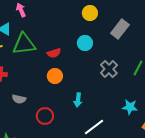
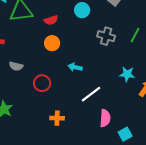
gray cross: (109, 69) -> (106, 36), turned -30
cyan arrow: (78, 100) -> (75, 67), turned 96

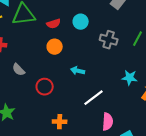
cyan circle: (82, 10) -> (81, 22), moved
gray semicircle: (16, 66) -> (19, 70), turned 32

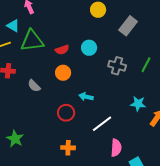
gray semicircle: (19, 70) -> (34, 86), moved
red circle: (45, 87) -> (66, 113), moved

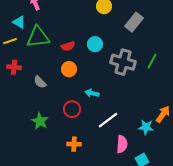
gray cross: (117, 66) -> (123, 62), size x1.4
cyan star: (138, 104) -> (146, 127), moved
green star: (15, 139) -> (40, 121), moved

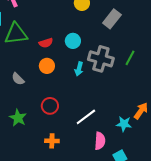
cyan arrow: (92, 93) -> (79, 69), moved, turned -88

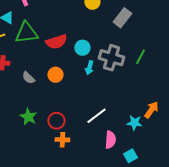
cyan circle: (73, 41) -> (82, 48), moved
red semicircle: (46, 43) -> (56, 42), size x1.5
orange circle: (47, 66) -> (55, 75), moved
red circle: (50, 106) -> (56, 121), moved

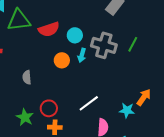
orange circle: (55, 75) -> (62, 60), moved
gray semicircle: (28, 78) -> (27, 77), moved, turned 40
green star: (28, 117) -> (25, 117), moved

